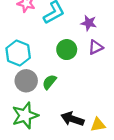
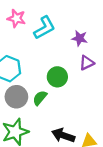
green circle: (67, 50) -> (57, 77), moved

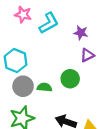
green circle: (57, 77) -> (70, 79), moved
green semicircle: (40, 98) -> (44, 87), turned 56

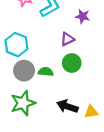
purple triangle: (87, 55) -> (67, 39), moved

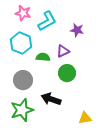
cyan hexagon: (16, 45) -> (21, 43), moved
green semicircle: (46, 72) -> (43, 57), moved
black arrow: (67, 106) -> (51, 99), moved

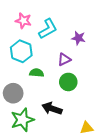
green semicircle: (43, 57) -> (37, 73), moved
gray circle: (23, 80) -> (13, 93), moved

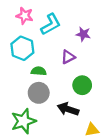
green circle: (68, 82) -> (82, 85), moved
gray circle: (13, 93) -> (39, 93), moved
black arrow: (52, 109) -> (68, 109), moved

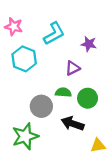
pink star: (25, 16) -> (14, 27), moved
green semicircle: (39, 71) -> (63, 92), moved

